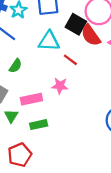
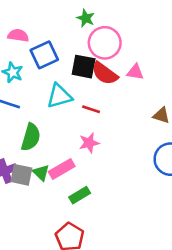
green semicircle: (15, 66) -> (31, 137), size x1.5
green triangle: (11, 116) -> (41, 173), moved

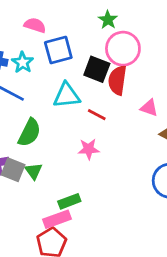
pink triangle: (135, 72) -> (149, 108), moved
red semicircle: (105, 73) -> (117, 80), turned 52
pink rectangle: (62, 169) -> (57, 219), moved

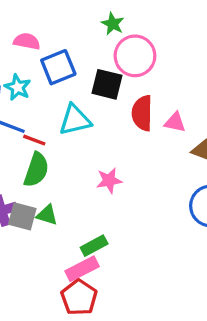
red semicircle: (117, 80) -> (142, 113), moved
red line: (97, 115) -> (34, 140), moved
green triangle: (34, 171) -> (47, 215), turned -30

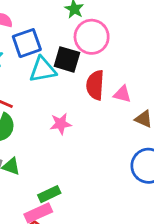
cyan triangle: (75, 120) -> (43, 70), moved
pink star: (109, 181) -> (61, 124), moved

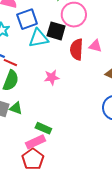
pink triangle: (122, 94) -> (95, 46), moved
green rectangle: (49, 194) -> (43, 128), turned 49

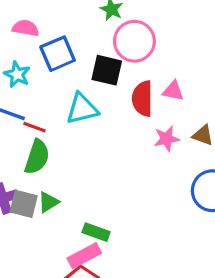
cyan triangle: (39, 38) -> (82, 109), moved
pink star: (52, 77) -> (167, 139), moved
green triangle: (16, 108) -> (48, 202), turned -48

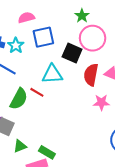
pink semicircle: (26, 28) -> (26, 18), turned -35
red line: (35, 127) -> (37, 92), moved
green triangle: (48, 202) -> (20, 146), moved

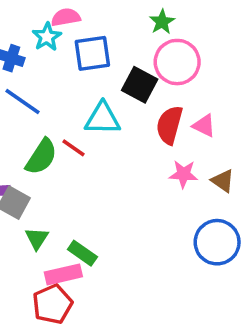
cyan star: (16, 45) -> (47, 37), moved
green triangle: (20, 146) -> (37, 238), turned -40

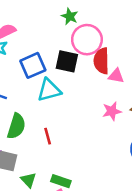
blue square: (92, 53) -> (33, 65), moved
red semicircle: (169, 125) -> (101, 61), moved
red line: (73, 148) -> (48, 136), moved, turned 56

